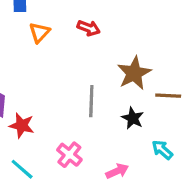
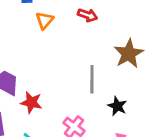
black star: (133, 118) -> (117, 106), moved

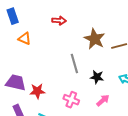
orange triangle: (45, 20) -> (25, 38), moved, turned -32

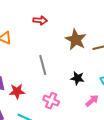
gray line: (74, 64) -> (43, 65), moved
pink arrow: (103, 100) -> (92, 101), moved

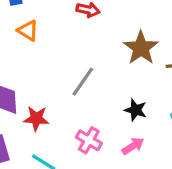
gray line: (43, 65) -> (83, 82), turned 42
pink arrow: (92, 101) -> (133, 146), moved

